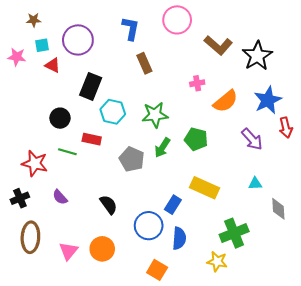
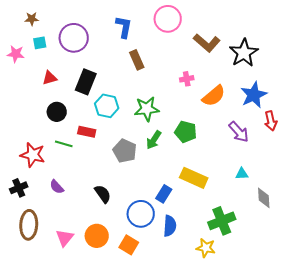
red triangle: (53, 65) -> (50, 78), moved, turned -42
orange square: (157, 270) -> (129, 245), moved

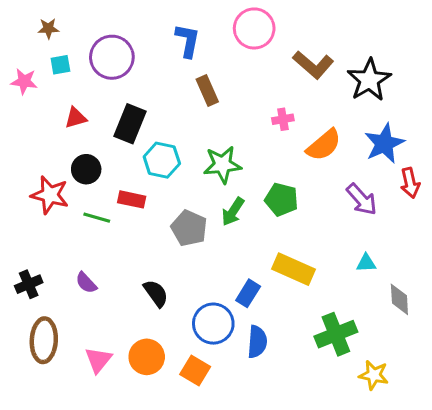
red star: (33, 155) -> (50, 195), moved
yellow star: (206, 248) -> (374, 375), moved

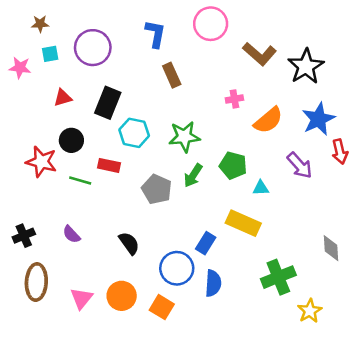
cyan triangle: (366, 263) -> (261, 188), moved
yellow star: (374, 375) -> (310, 311), turned 30

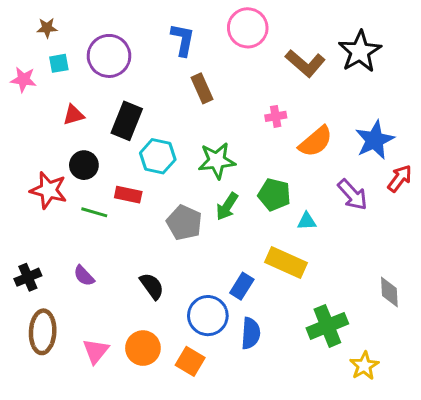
black star: (306, 66) -> (360, 51), moved
red arrow: (340, 152) -> (400, 178), turned -130

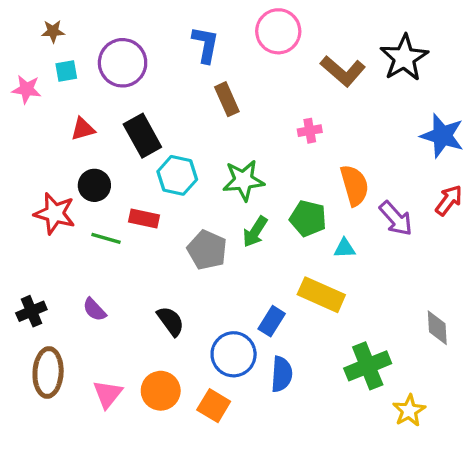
black rectangle: (127, 121) -> (142, 136), turned -51
blue star: (375, 140) -> (442, 136), moved, turned -30
orange semicircle: (316, 141) -> (354, 185), moved, turned -66

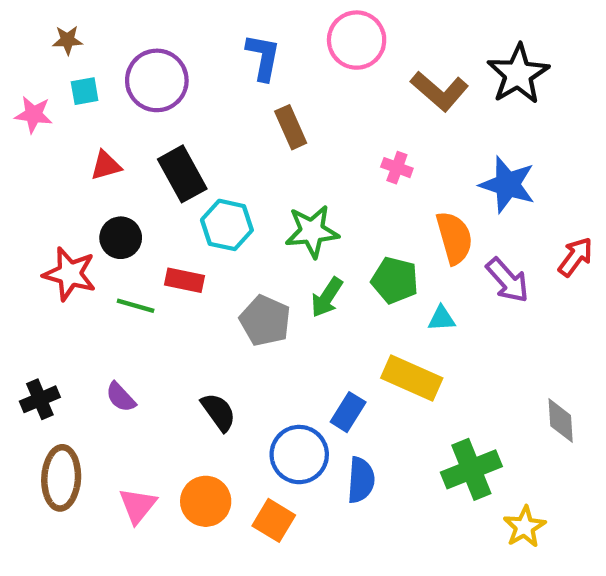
pink cross: (310, 131) -> (397, 168), turned 30
blue star: (442, 136) -> (507, 185), moved

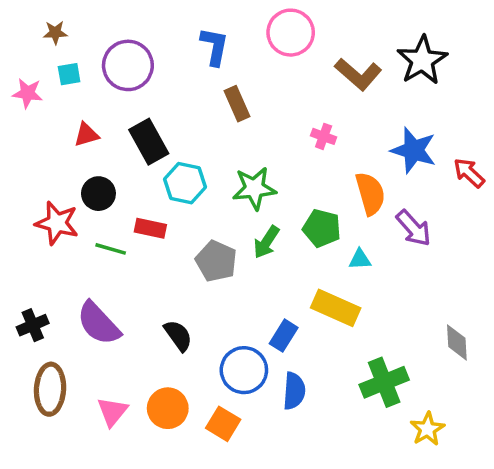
red arrow: (575, 257) -> (469, 173), moved, turned -84
purple semicircle: (121, 397) -> (98, 323), size x1.8

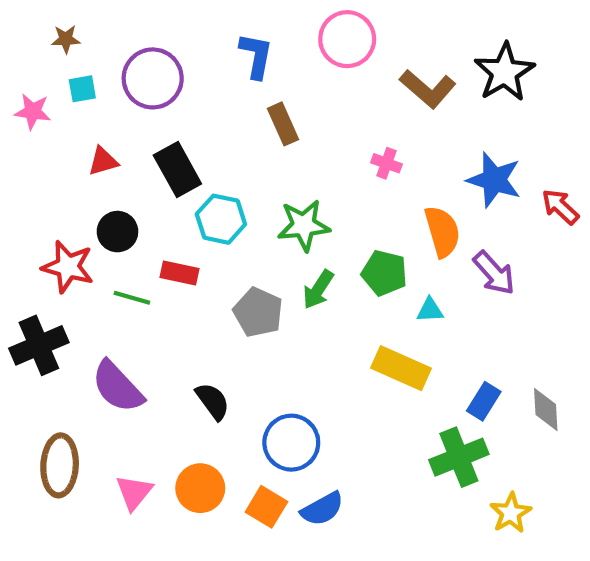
black cross: (33, 325) -> (39, 345), moved, size x1.5
blue rectangle: (284, 336) -> (484, 401), moved
blue semicircle: (294, 391) -> (322, 509), moved, turned 57

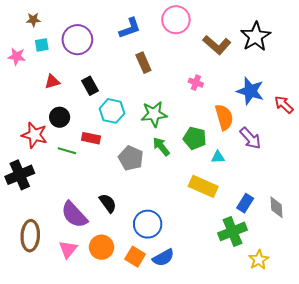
blue L-shape: (256, 56) -> (130, 28), turned 60
black rectangle: (177, 169) -> (90, 86), size x0.7
green arrow: (318, 290) -> (161, 147), turned 108
purple semicircle: (117, 387) -> (74, 215), moved

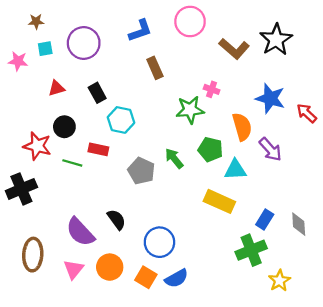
green star: (154, 114) -> (190, 110), moved
cyan triangle: (218, 157) -> (235, 170), size x1.5

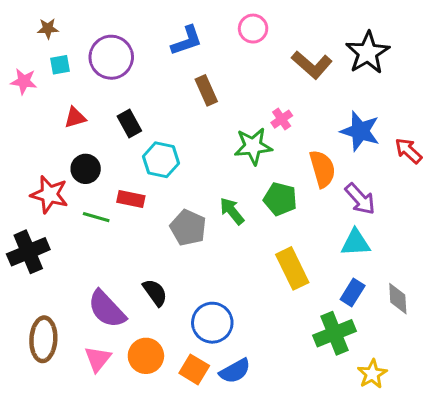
pink circle: (190, 21) -> (253, 29), size x0.7
pink cross: (212, 89) -> (282, 119), turned 35
cyan triangle: (235, 170) -> (356, 243), moved
yellow rectangle: (219, 201) -> (292, 268), turned 40

